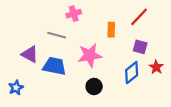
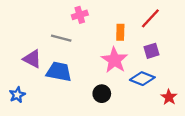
purple square: (140, 47) -> (152, 51), turned -32
pink star: (90, 55) -> (115, 60), moved, turned -30
red star: (156, 67) -> (169, 97), moved
blue diamond: (132, 73) -> (142, 79), turned 60

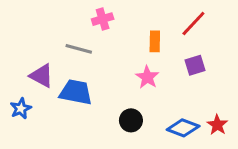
pink star: (115, 60) -> (147, 77), size x0.7
blue diamond: (142, 79) -> (183, 128), moved
blue star: (17, 95) -> (21, 108), moved

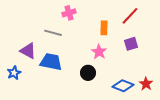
black circle: (131, 120) -> (88, 73), moved

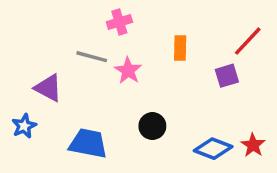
red line: (130, 16) -> (248, 41), moved
pink star: (99, 52) -> (128, 71), moved
blue trapezoid: (51, 62) -> (88, 143), moved

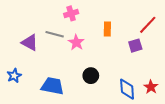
purple triangle: (48, 88) -> (30, 42), moved
blue diamond: (213, 149) -> (127, 89), turned 65

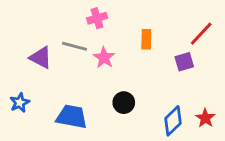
blue diamond: (127, 89) -> (173, 121), turned 50

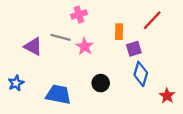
red line: (201, 34) -> (152, 20), moved
purple square: (184, 62) -> (134, 49), moved
blue diamond: (173, 121) -> (141, 74), moved, turned -30

